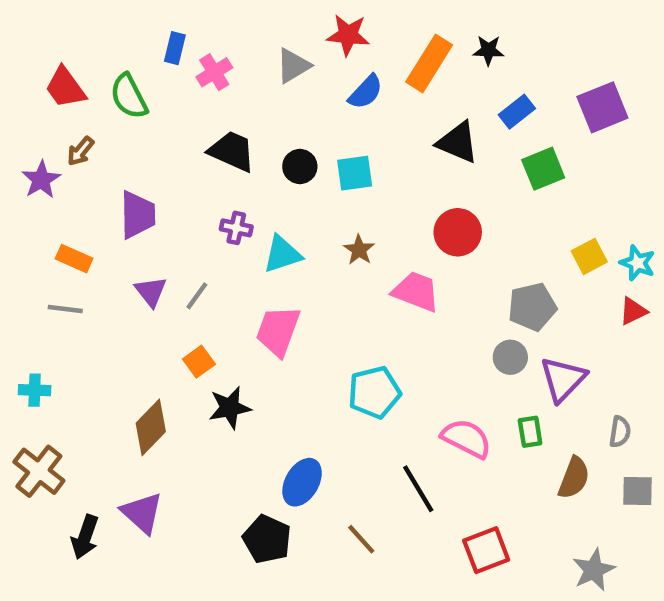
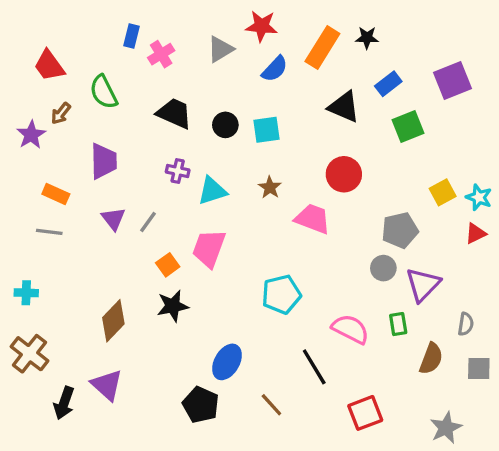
green semicircle: (129, 96) -> (104, 92), moved
orange square: (199, 362) -> (168, 265), moved

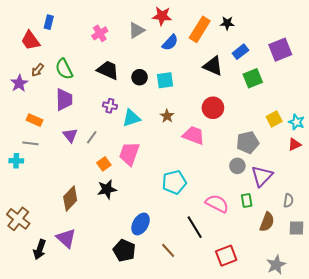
blue rectangle: (132, 36) -> (49, 22), moved
green semicircle: (104, 92) -> (64, 69), moved
cyan cross: (26, 293) -> (16, 161), moved

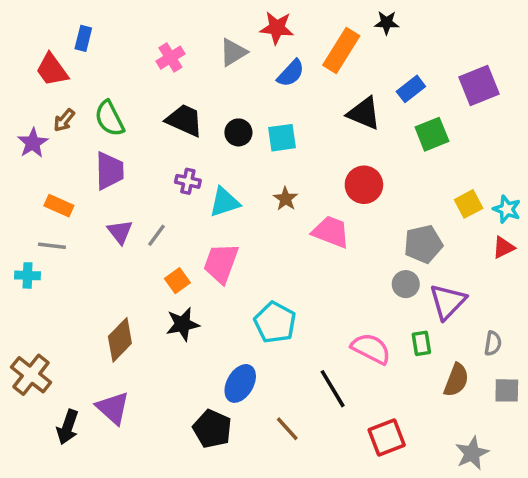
black star: (227, 23) -> (387, 23), moved
cyan pentagon: (174, 182) -> (275, 322), moved, turned -30

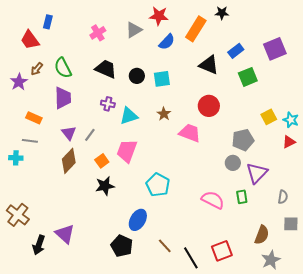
brown diamond: (120, 340) -> (69, 161), moved
brown semicircle: (456, 380) -> (262, 235), moved
black line: (333, 389) -> (191, 258), moved

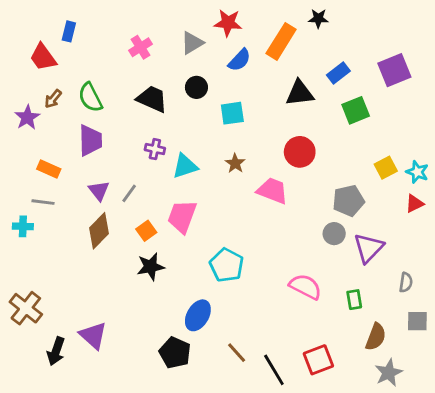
black triangle: (209, 65) -> (300, 93), turned -30
black circle: (137, 76) -> (196, 87), moved
green rectangle: (242, 197) -> (354, 300), moved

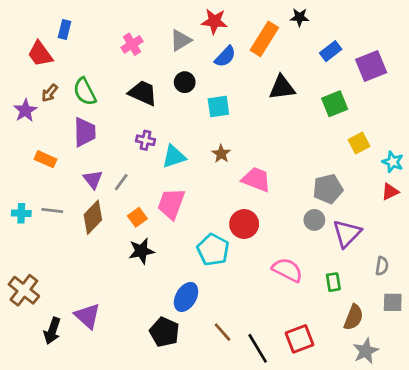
blue rectangle: (338, 73) -> (331, 51), moved
red circle: (300, 152) -> (244, 224), moved
yellow square: (386, 168) -> (359, 143), moved
gray line: (43, 202) -> (52, 211), moved

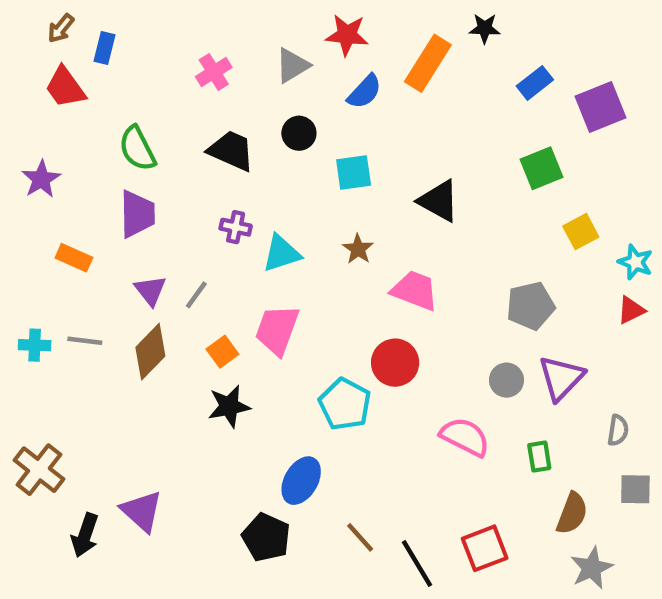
black triangle: (282, 88) -> (439, 201), moved, turned 36
brown arrow: (50, 93) -> (61, 28), moved
gray circle: (314, 220) -> (506, 380), moved

